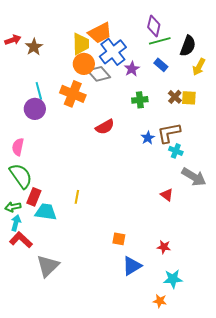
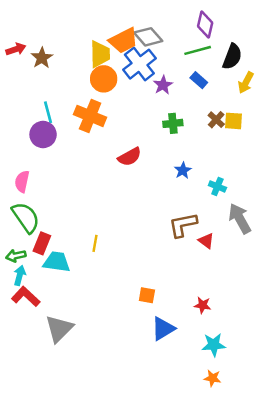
purple diamond: (154, 26) -> (205, 24), moved
gray diamond: (99, 74) -> (148, 37), moved
brown L-shape: (169, 133) -> (183, 225), moved
gray arrow: (194, 177) -> (240, 219), turned -150
orange star: (160, 301) -> (212, 378), moved

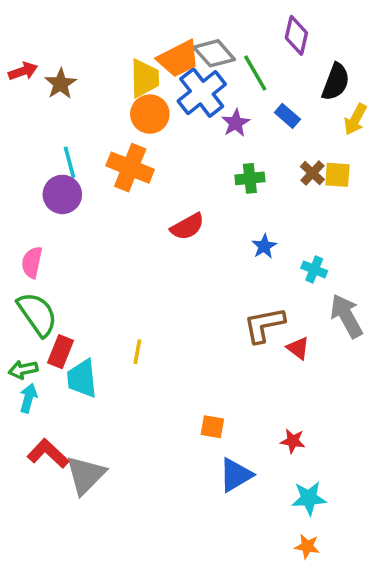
green line: (198, 50) -> (255, 73), moved, turned 75
cyan trapezoid: (57, 262) -> (82, 378), turned -104
red L-shape: (26, 297) -> (48, 454), moved

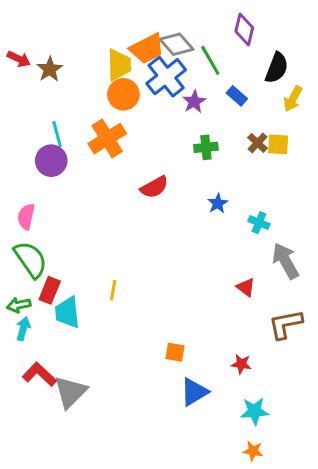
red arrow: (23, 71) -> (19, 59), turned 45
orange cross: (130, 168) -> (107, 139), turned 36
brown L-shape: (264, 325) -> (286, 324), moved

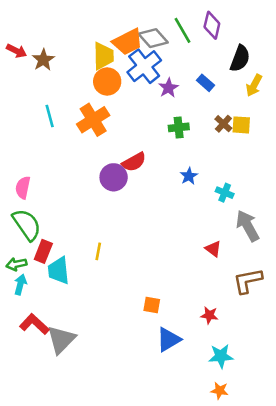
green line: (210, 60) -> (183, 30), moved
purple circle: (51, 161) -> (114, 177), moved

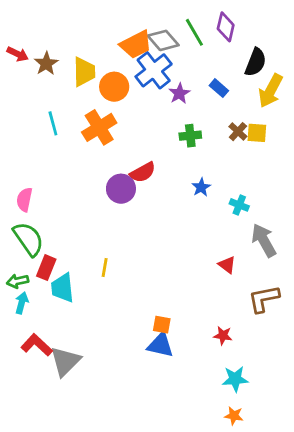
yellow trapezoid: (103, 56) -> (84, 72), moved
yellow arrow: (254, 85) -> (271, 91), size x1.4
blue triangle: (168, 340) -> (160, 345), moved, turned 44

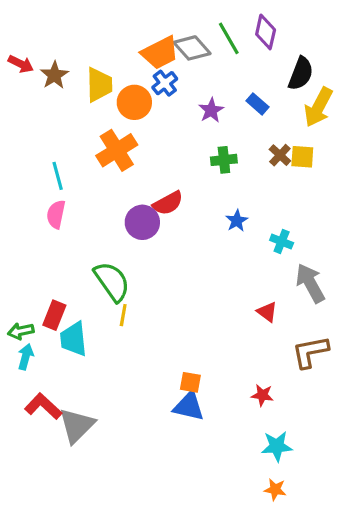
blue cross: (154, 70) -> (165, 83), moved, size x0.6
cyan line: (53, 123) -> (58, 176), moved
pink semicircle: (24, 200) -> (56, 214), moved
green semicircle: (29, 239) -> (112, 282), moved

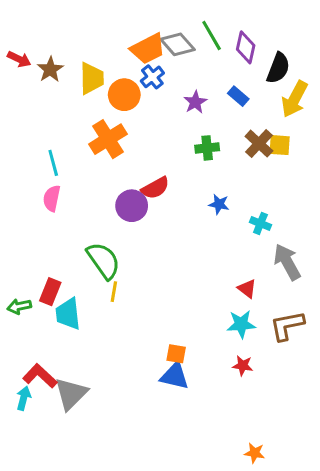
purple diamond: (266, 32) -> (246, 47), moved
brown cross: (280, 155) -> (259, 144), size x1.4
blue star: (237, 221) -> (219, 204), turned -30
cyan arrow: (26, 357) -> (24, 398), moved
cyan star: (277, 446) -> (241, 324), moved

